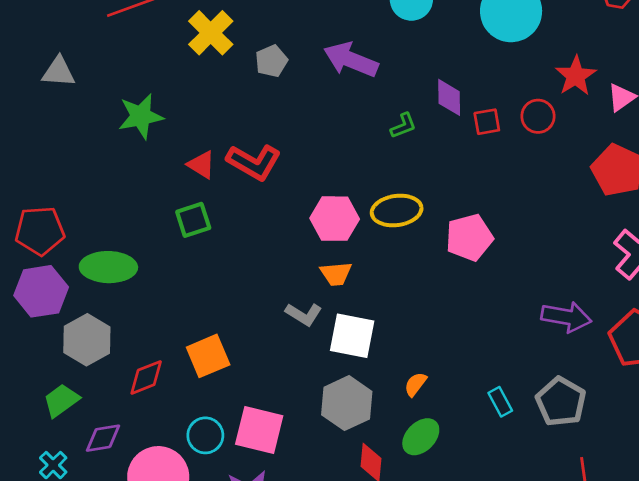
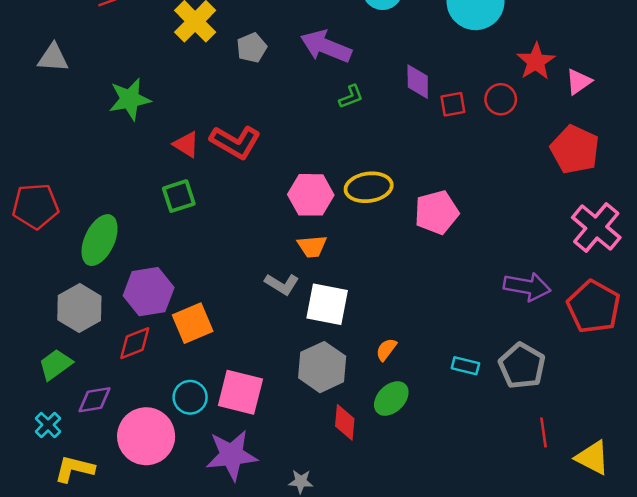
green L-shape: (403, 126) -> (351, 97), moved
green ellipse: (108, 267) -> (100, 240), turned -66
purple hexagon: (41, 291) -> (149, 292), moved
cyan rectangle: (500, 402) -> (465, 366), turned -48

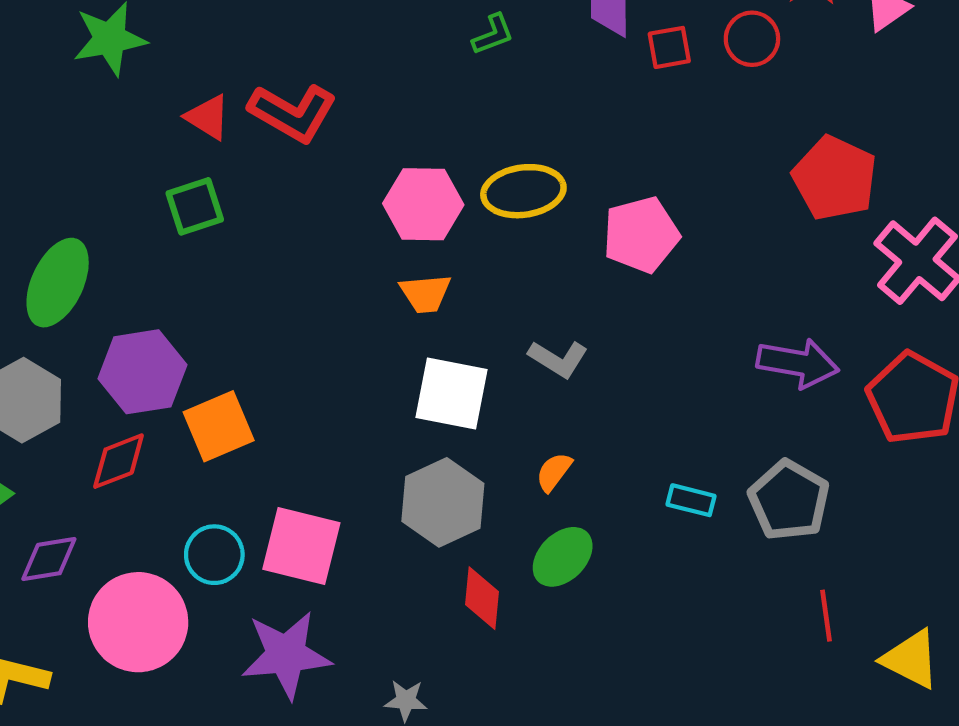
red pentagon: (575, 150) -> (835, 178), moved
gray L-shape: (282, 284) -> (558, 359), moved

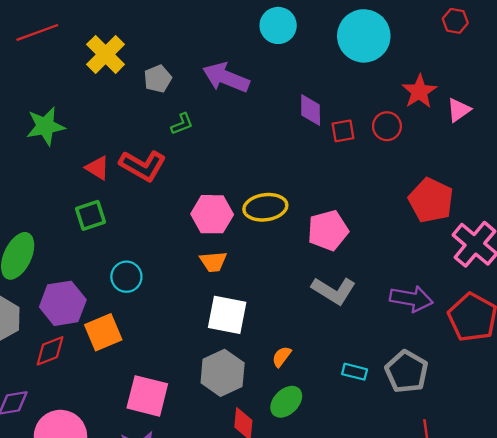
green L-shape: (493, 34) -> (182, 124), moved
gray L-shape: (558, 359) -> (334, 291), moved, size x1.4
cyan circle: (214, 555) -> (126, 277), moved

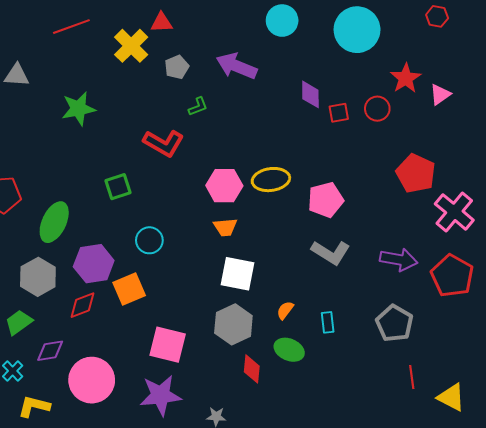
red triangle: (97, 168) -> (162, 23), moved, turned -35
cyan rectangle: (355, 372) -> (328, 322), moved, turned 70
green ellipse: (286, 402) -> (289, 350), turned 68

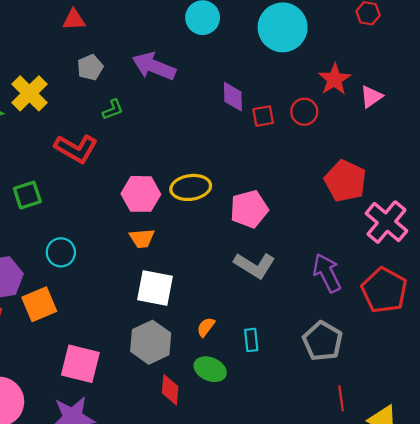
yellow cross: (131, 46) -> (29, 93), moved
purple arrow: (399, 260) -> (327, 273), turned -126

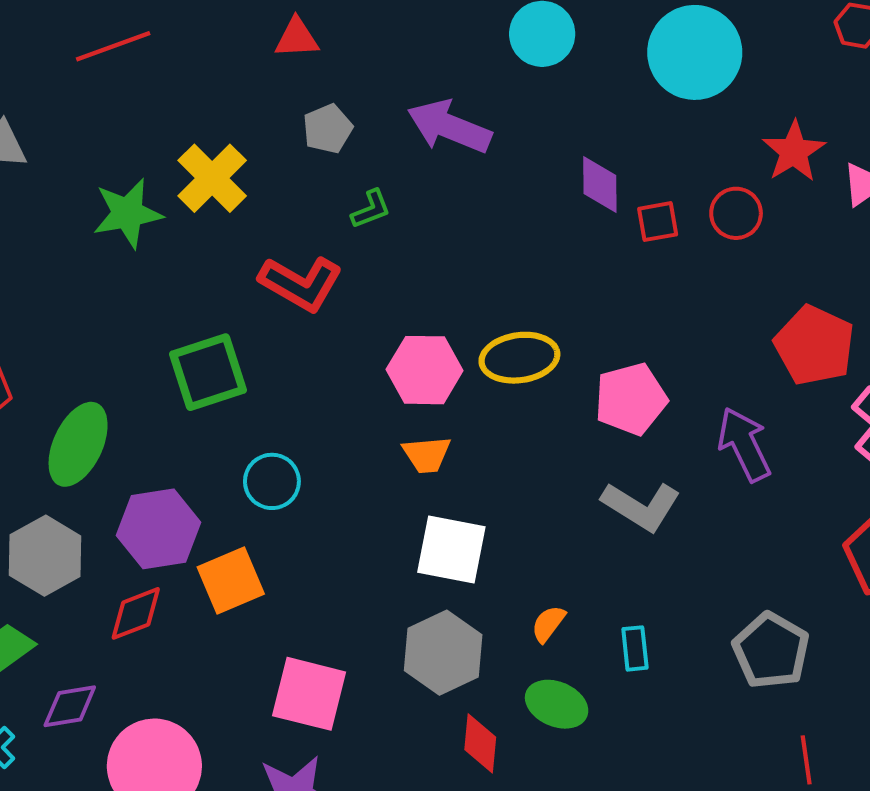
green square: (27, 195) -> (208, 372), size x1.4
purple arrow: (327, 273) -> (744, 444), moved

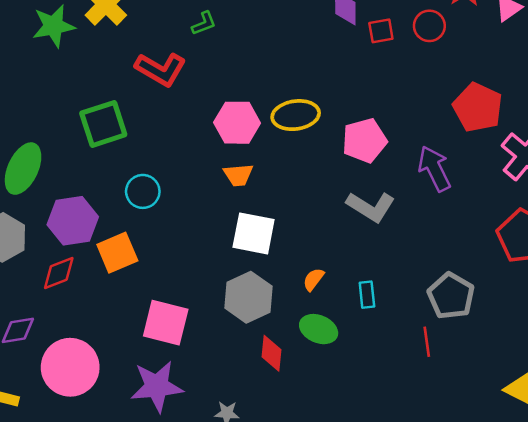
red line: (806, 760) -> (427, 342), moved

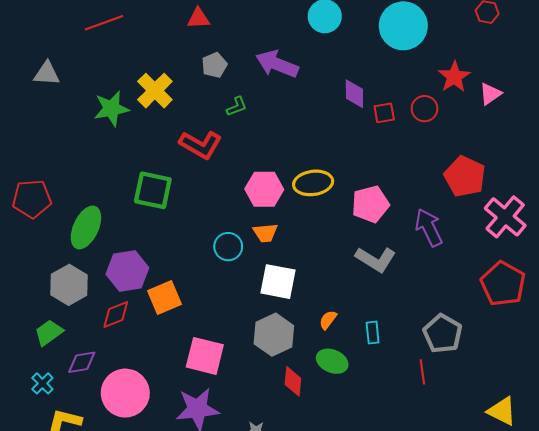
green square: (103, 124) -> (153, 190), turned 30
cyan circle: (143, 191) -> (228, 247), moved

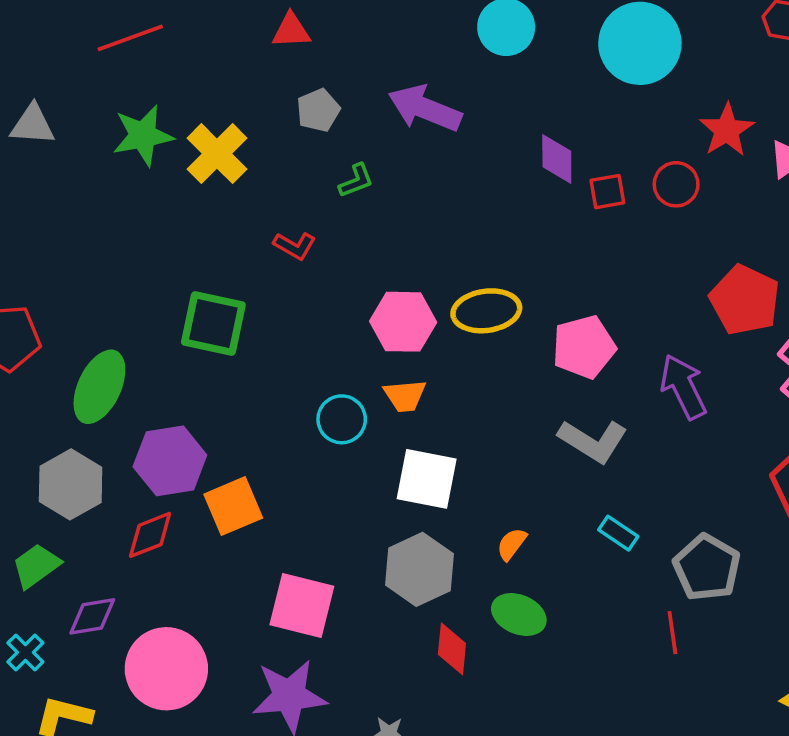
green star: (111, 109) -> (143, 136), moved
red L-shape: (201, 145) -> (295, 246), size x0.6
cyan rectangle: (373, 333) -> (618, 533), moved, turned -50

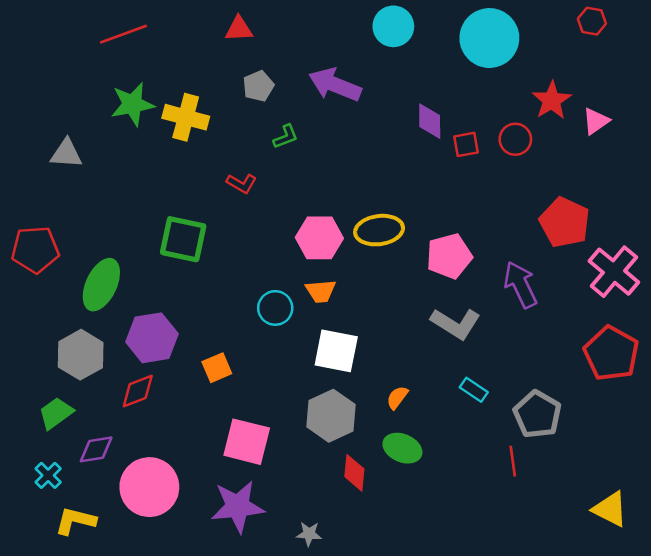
gray triangle: (33, 125) -> (66, 154), moved
yellow cross: (217, 154) -> (186, 117), turned -30
orange square: (233, 506) -> (217, 368), moved, size x0.7

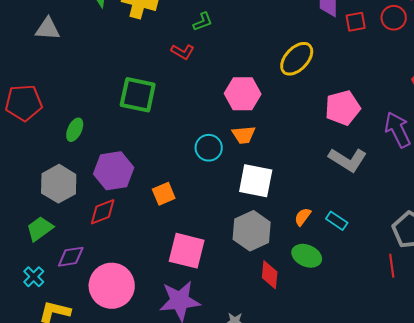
green L-shape: (286, 137) -> (203, 22), moved
yellow ellipse: (379, 230) -> (297, 59), moved, turned -39
green ellipse: (101, 285) -> (75, 130), size x0.6
cyan rectangle: (474, 390) -> (337, 221), moved

